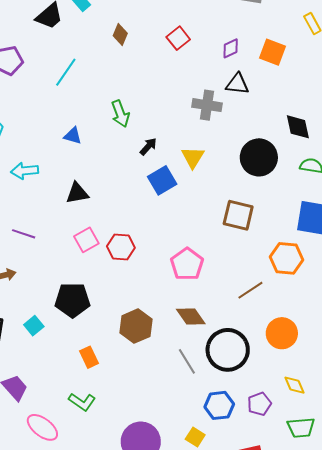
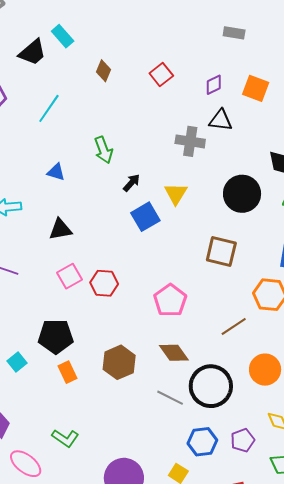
orange rectangle: (89, 357) -> (67, 372), moved
gray line: (187, 361) -> (170, 398), turned -32

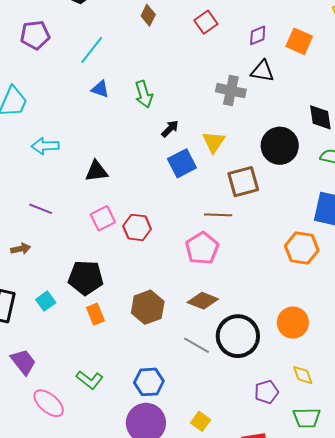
blue triangle: (56, 172) -> (100, 89), moved
brown square: (221, 252) -> (243, 182), moved, turned -32
brown line: (234, 326) -> (218, 215), moved, turned 32
brown diamond: (174, 353) -> (203, 301), turned -36
blue hexagon: (202, 442) -> (149, 382), moved

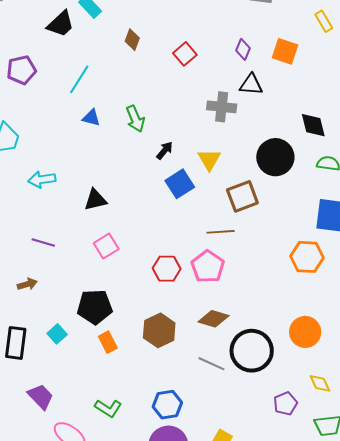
red square: (206, 22) -> (185, 54), moved
purple diamond: (258, 35) -> (243, 49), turned -40
red hexagon: (137, 227) -> (167, 269), moved

